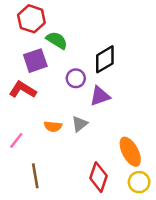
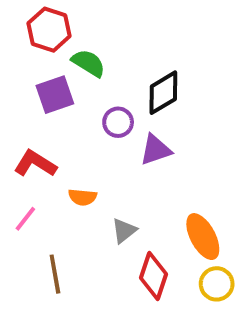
red L-shape: (23, 90) -> (35, 164), moved
gray triangle: (80, 124) -> (124, 231), moved

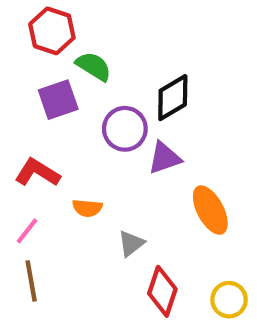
purple circle: (118, 122) -> (125, 129), size x1.4
orange ellipse: (203, 237) -> (210, 210), moved
brown line: (55, 274) -> (31, 281), moved

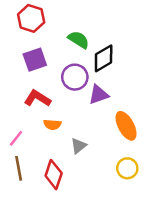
green semicircle: (94, 66) -> (79, 40), moved
red L-shape: (37, 173) -> (37, 98), moved
red diamond: (162, 291) -> (54, 175), moved
yellow circle: (229, 300) -> (127, 168), moved

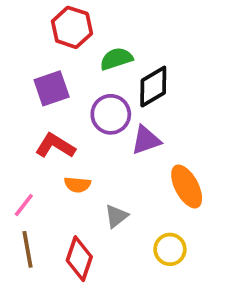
red hexagon: (31, 18) -> (72, 27), moved
green semicircle: (79, 40) -> (116, 59), turned -50
yellow circle: (127, 168) -> (170, 249), moved

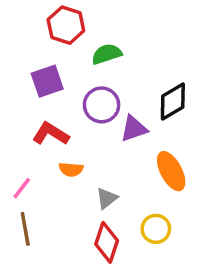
black diamond: (153, 87) -> (173, 102), moved
red diamond: (79, 259) -> (107, 242), moved

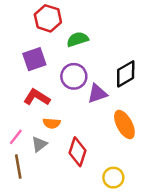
gray triangle: (107, 198) -> (39, 144), moved
yellow circle: (156, 229) -> (113, 178), moved
red diamond: (107, 242) -> (78, 152), moved

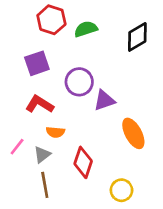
green semicircle: (78, 39) -> (86, 29), moved
black diamond: (126, 74) -> (137, 37), moved
brown line: (18, 166) -> (45, 185), moved

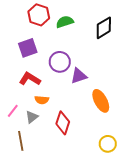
brown line: (45, 185) -> (21, 141), moved
yellow circle: (121, 190) -> (108, 144), moved

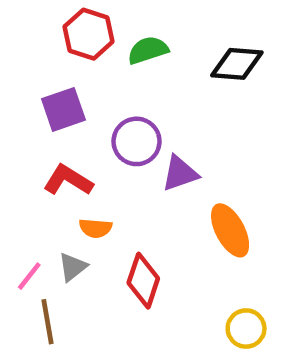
black diamond: (104, 28) -> (237, 64), turned 35
pink line: (13, 111) -> (29, 276), moved

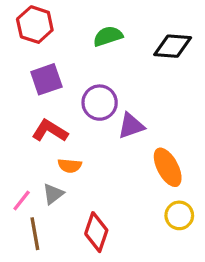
red hexagon: (89, 34) -> (35, 25), moved
red diamond: (143, 281) -> (96, 232), moved
yellow circle: (246, 329) -> (179, 215), moved

